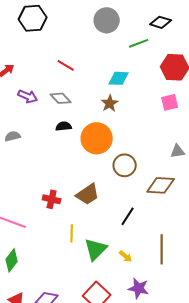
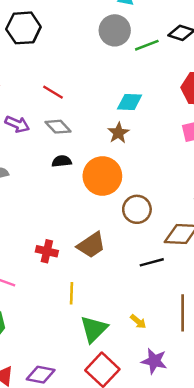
green line: (139, 43) -> (147, 45), moved
red line: (66, 65) -> (53, 92), moved
black line: (128, 216) -> (152, 262), moved, turned 42
green triangle: (96, 249) -> (94, 329), moved

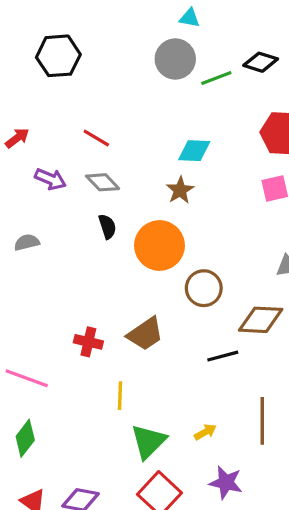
black semicircle: (62, 161) -> (107, 227), turned 78
yellow arrow: (138, 322) -> (205, 432), turned -70

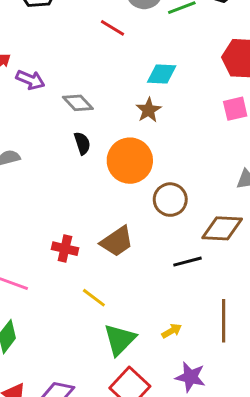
red line: (96, 138) -> (113, 28), moved
purple arrow: (50, 179) -> (30, 80), moved
yellow line: (120, 396) -> (94, 298), turned -55

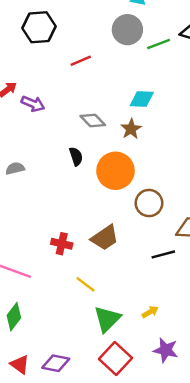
red line: (113, 28) -> (81, 61), moved, turned -54
gray diamond: (78, 103) -> (93, 121), moved

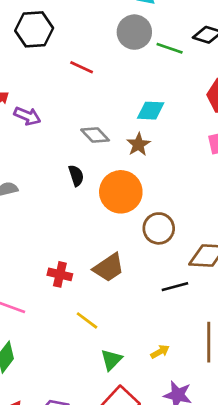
green line: (159, 44) -> (170, 48), turned 40
red line: (81, 61) -> (82, 67), turned 48
green triangle: (107, 319) -> (111, 360), size x0.7

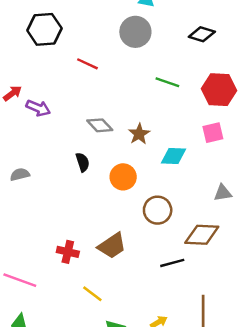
green line: (170, 48) -> (167, 82), moved
cyan diamond: (151, 111) -> (174, 156), moved
orange circle: (121, 192) -> (123, 177), size x0.7

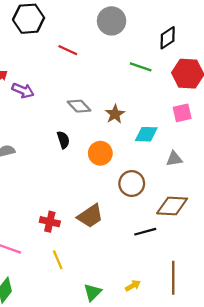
black diamond: (202, 34) -> (168, 38), moved, turned -50
gray triangle: (223, 193) -> (174, 159), moved
yellow line: (92, 294) -> (58, 260), moved, turned 30

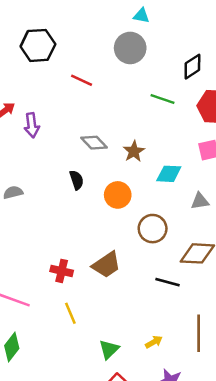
purple arrow: (23, 90) -> (32, 125), turned 60
black line: (145, 232) -> (168, 282), turned 30

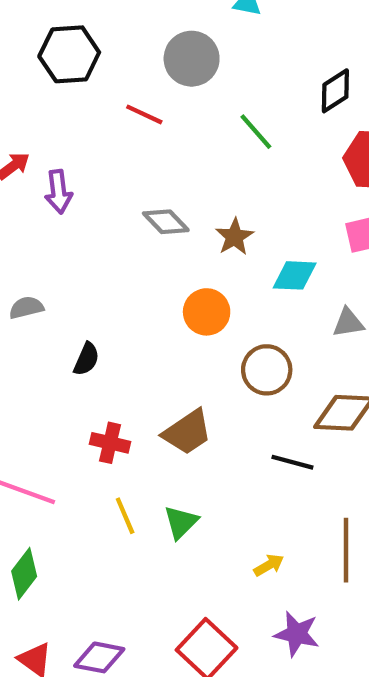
gray circle: (130, 48) -> (192, 59), moved
green line: (163, 99) -> (256, 132), moved, turned 30
black semicircle: (77, 180) -> (86, 359), moved, turned 42
green triangle: (109, 349) -> (181, 522), moved

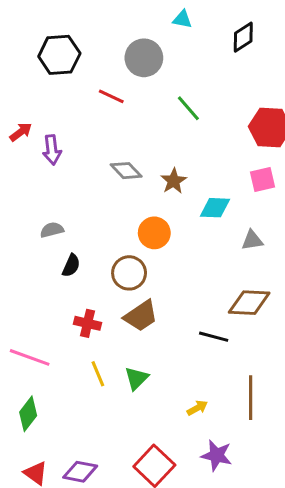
black diamond: (335, 91) -> (243, 37), moved
gray semicircle: (26, 308) -> (52, 230), moved
brown circle: (267, 370) -> (129, 273), moved

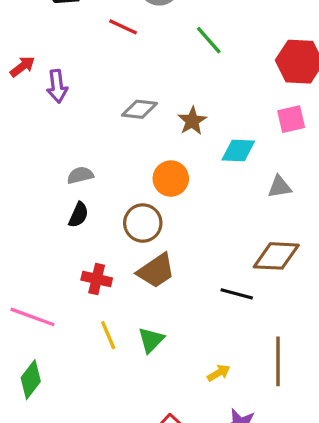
gray diamond: (126, 171) -> (139, 109), turned -40
gray semicircle: (52, 230) -> (80, 175), moved

